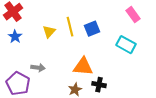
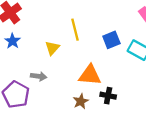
blue square: (92, 29) -> (111, 40), moved
yellow triangle: (49, 32) -> (52, 48), moved

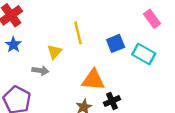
gray arrow: (39, 76) -> (40, 70), moved
black cross: (108, 96) -> (112, 101), turned -35

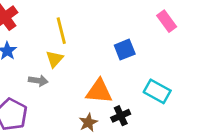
yellow line: (78, 33) -> (61, 31), moved
cyan rectangle: (144, 54) -> (157, 91), moved

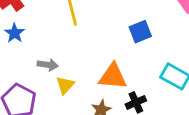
yellow triangle: (55, 59) -> (65, 85), moved

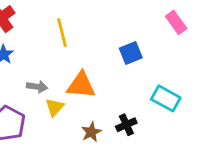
orange triangle: (113, 76) -> (81, 85), moved

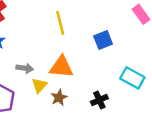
yellow line: (62, 33) -> (60, 23), moved
brown star: (91, 132) -> (59, 98), moved

